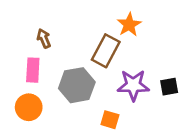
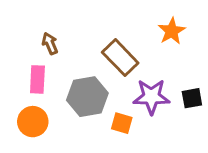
orange star: (129, 25) -> (172, 31), moved
brown rectangle: (106, 51) -> (120, 58), turned -72
orange square: (110, 120) -> (122, 123), moved

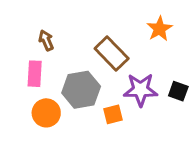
black square: (192, 98) -> (178, 91), turned 30
orange circle: (33, 122) -> (46, 113), moved
orange square: (122, 123) -> (113, 114), turned -30

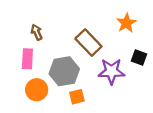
black square: (178, 91) -> (139, 58), moved
orange square: (113, 114) -> (77, 97), moved

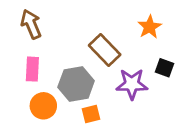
brown arrow: (37, 32) -> (31, 24), moved, size x1.5

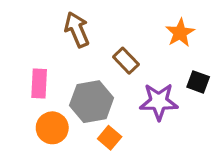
brown arrow: (31, 24) -> (77, 29), moved
brown rectangle: (105, 50) -> (126, 61), size x0.7
orange square: (91, 114) -> (110, 138), turned -36

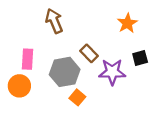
brown rectangle: (126, 61) -> (89, 53), moved
black square: (198, 82) -> (140, 58), turned -35
orange circle: (52, 128) -> (19, 86), moved

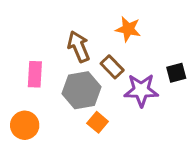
brown arrow: (54, 21) -> (79, 47), moved
orange star: (127, 23) -> (128, 29), moved, turned -30
orange circle: (19, 86) -> (25, 125), moved

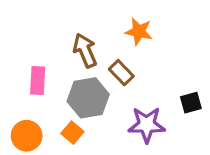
black square: (176, 73) -> (191, 103), moved
purple star: (141, 90) -> (147, 125), moved
orange square: (98, 122) -> (72, 133), moved

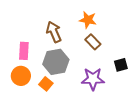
brown rectangle: (121, 73) -> (93, 42), moved
orange circle: (27, 136) -> (21, 76), moved

